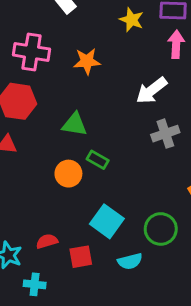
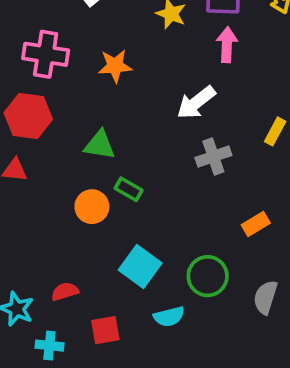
red square: (81, 257) -> (105, 330), moved

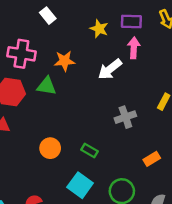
white arrow: (196, 102) -> (110, 69), moved
green triangle: (100, 145) -> (47, 86), moved
green rectangle: (129, 189) -> (90, 151), moved

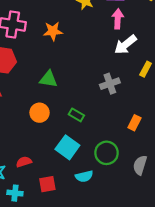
white arrow: (110, 69) -> (125, 45), moved
green triangle: (47, 86) -> (48, 79), moved
orange rectangle: (152, 159) -> (134, 123), turned -32

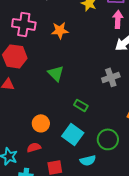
green triangle: (48, 79) -> (56, 73), turned 36
orange circle: (40, 113) -> (41, 123), moved

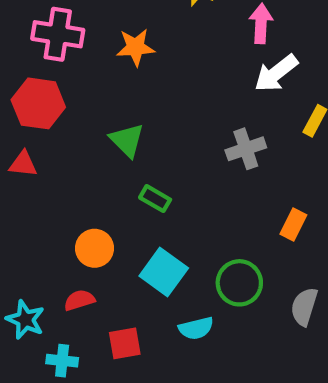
green rectangle: (81, 105) -> (155, 199), moved

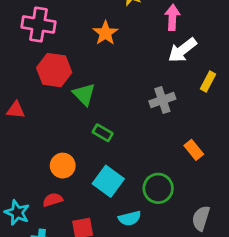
orange star: (136, 47) -> (105, 33), moved, turned -30
red hexagon: (38, 103) -> (54, 70), moved
orange rectangle: (293, 224) -> (194, 150), turned -66
gray semicircle: (304, 307) -> (201, 218), moved

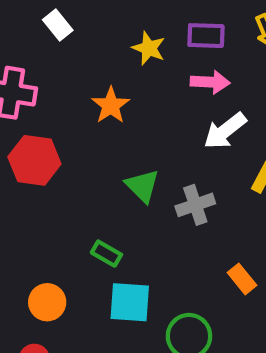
pink arrow: (172, 17) -> (210, 82), turned 90
green triangle: (84, 94) -> (142, 186), moved
cyan square: (108, 181) -> (130, 302), moved, turned -32

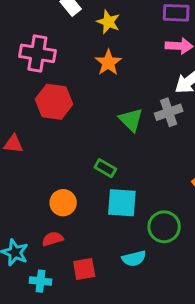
yellow star: (149, 48) -> (108, 22), moved
gray cross: (195, 205) -> (169, 112), moved

